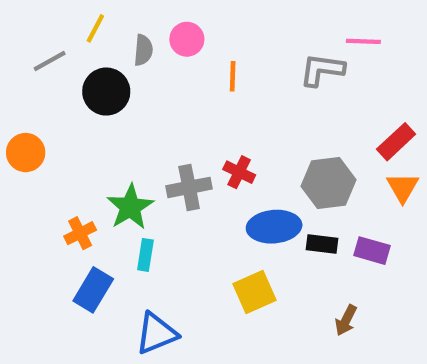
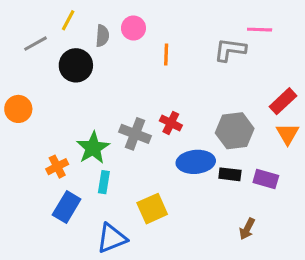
gray cross: (189, 187) -> (135, 134), turned 32
yellow square: (254, 292) -> (152, 209), moved

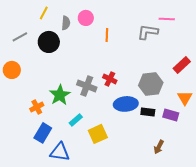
gray line: (35, 44) -> (20, 37), moved
orange triangle: (288, 134) -> (185, 98), moved
cyan rectangle: (104, 182) -> (76, 120), moved, turned 40
blue triangle: (112, 238) -> (60, 152), moved, turned 30

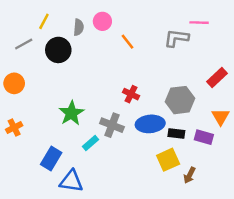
yellow line: (44, 13) -> (44, 21), moved
orange line: (107, 35) -> (127, 42), turned -40
gray cross: (87, 86) -> (112, 125), moved
orange cross: (37, 107) -> (14, 128), moved
yellow square: (98, 134) -> (168, 160), moved

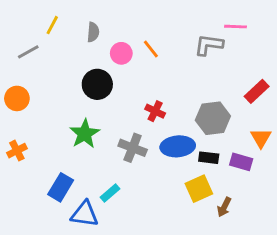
pink circle: (102, 21) -> (121, 53), moved
black circle: (58, 50) -> (97, 84), moved
cyan rectangle: (90, 143) -> (110, 193), moved

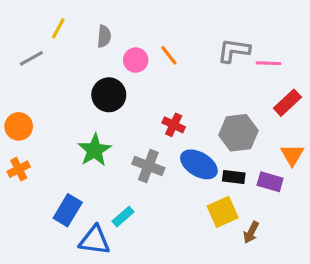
pink line: (235, 27) -> (268, 63), moved
orange circle: (17, 98) -> (19, 126), moved
blue ellipse: (178, 146) -> (199, 164), turned 36

